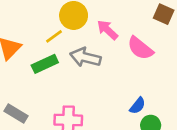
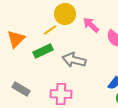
gray arrow: (85, 57) -> (74, 60), moved

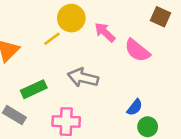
green rectangle: (43, 51) -> (34, 89), moved

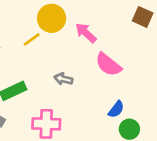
pink semicircle: (137, 50) -> (108, 65), moved
gray arrow: (83, 78) -> (63, 79), size x0.6

